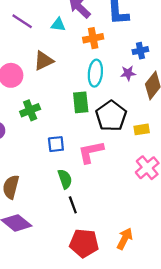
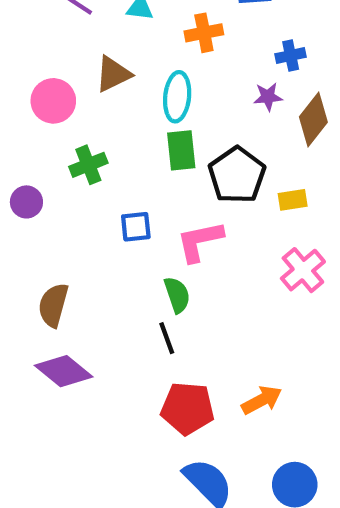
cyan ellipse: (95, 73) -> (177, 97), moved
green semicircle: (65, 179) -> (177, 295), moved
orange arrow: (125, 239) -> (262, 400), turned 35

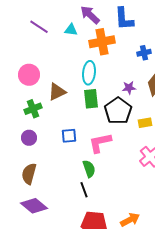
orange cross: (204, 33) -> (102, 42), size x1.4
brown triangle: (113, 74) -> (57, 92), moved
purple star: (268, 97) -> (129, 88), moved
green cross: (88, 165) -> (33, 109), moved
purple circle: (26, 202) -> (29, 138), moved

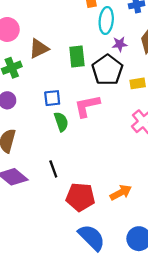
cyan ellipse: (89, 73) -> (106, 20), moved
green semicircle: (89, 169) -> (61, 122), moved
black line: (84, 190) -> (53, 169), moved

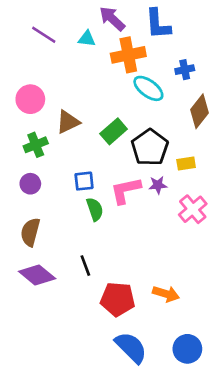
cyan ellipse: (106, 20) -> (148, 88), turned -60
purple star: (120, 44) -> (158, 185), moved
green rectangle: (77, 56) -> (114, 131), turned 55
orange arrow: (121, 193) -> (166, 294), turned 45

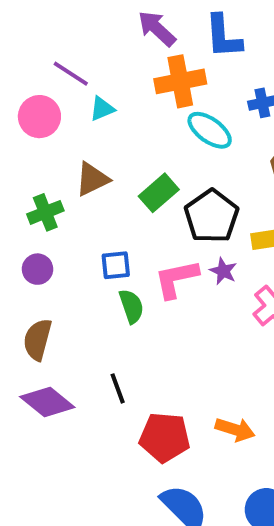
purple line: (44, 35) -> (71, 74), moved
cyan triangle: (87, 39) -> (102, 109), moved, turned -30
pink circle: (30, 99) -> (39, 117), moved
purple star: (158, 185) -> (223, 271), turned 30

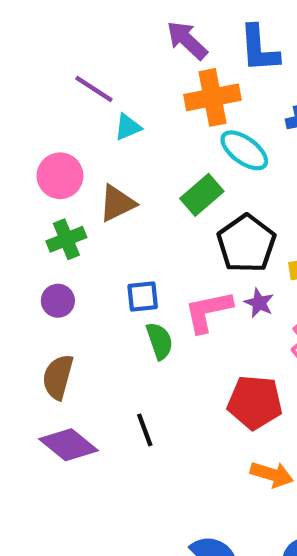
pink circle: (39, 117) -> (60, 176), moved
green rectangle: (159, 193) -> (202, 195), moved
red pentagon: (165, 437) -> (255, 402), moved

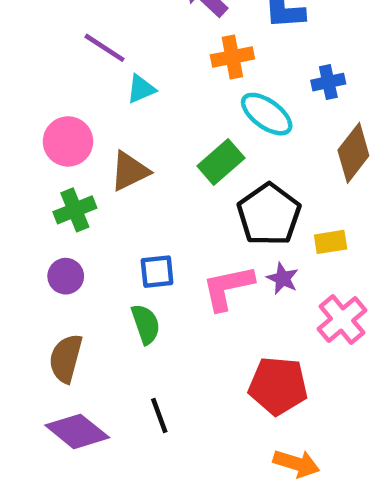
orange cross: (212, 97) -> (232, 57), size x0.7
green semicircle: (160, 341) -> (146, 324), moved

